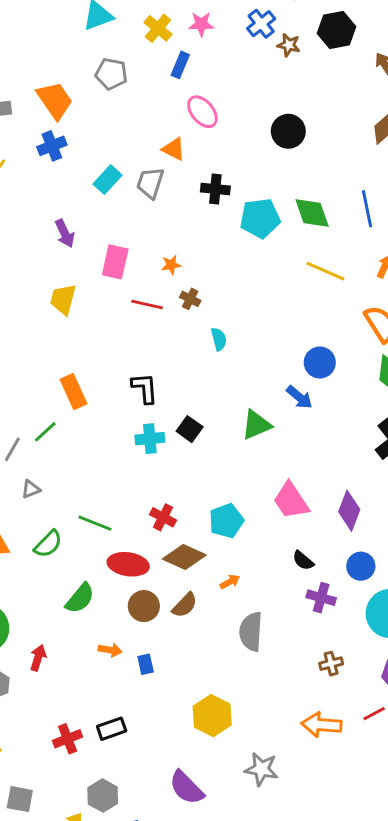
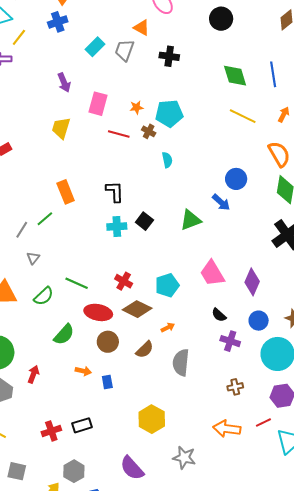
cyan pentagon: (260, 218) -> (169, 114), moved
gray triangle: (31, 489) -> (33, 258), turned -32
brown semicircle: (185, 605) -> (145, 350), moved

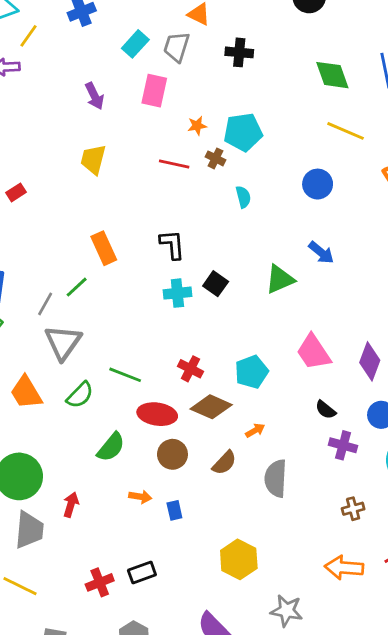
pink rectangle: (98, 104) -> (154, 91), moved
blue circle: (236, 179) -> (318, 184), moved
gray triangle: (33, 258) -> (63, 342), size x2.0

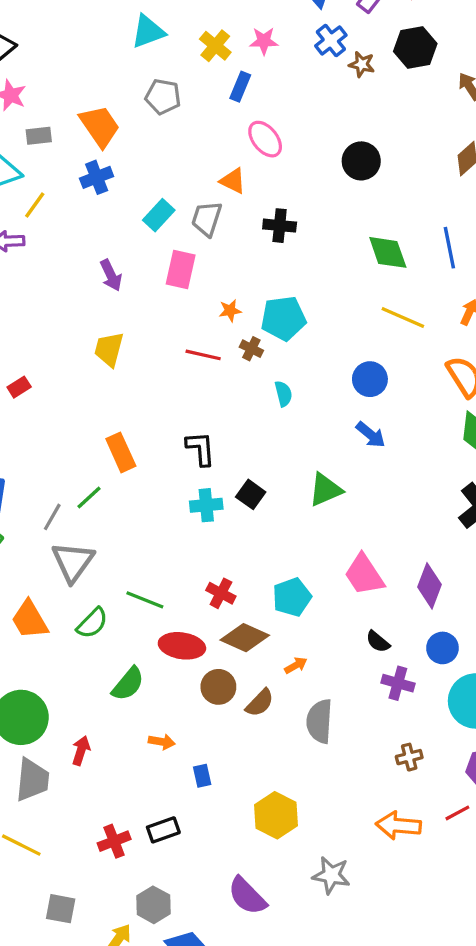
blue arrow: (321, 253) -> (371, 435), moved
brown circle: (172, 454) -> (218, 687), moved
blue rectangle: (174, 510) -> (202, 776), moved

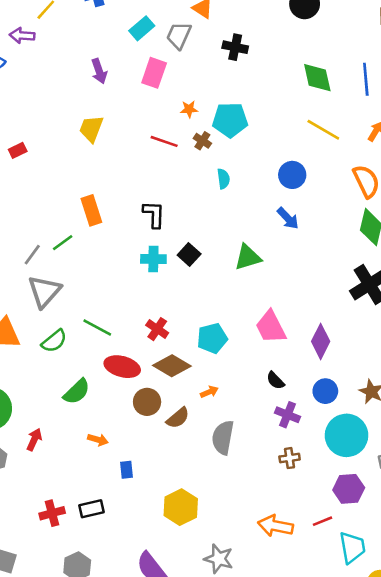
brown cross: (409, 757) -> (290, 458), moved

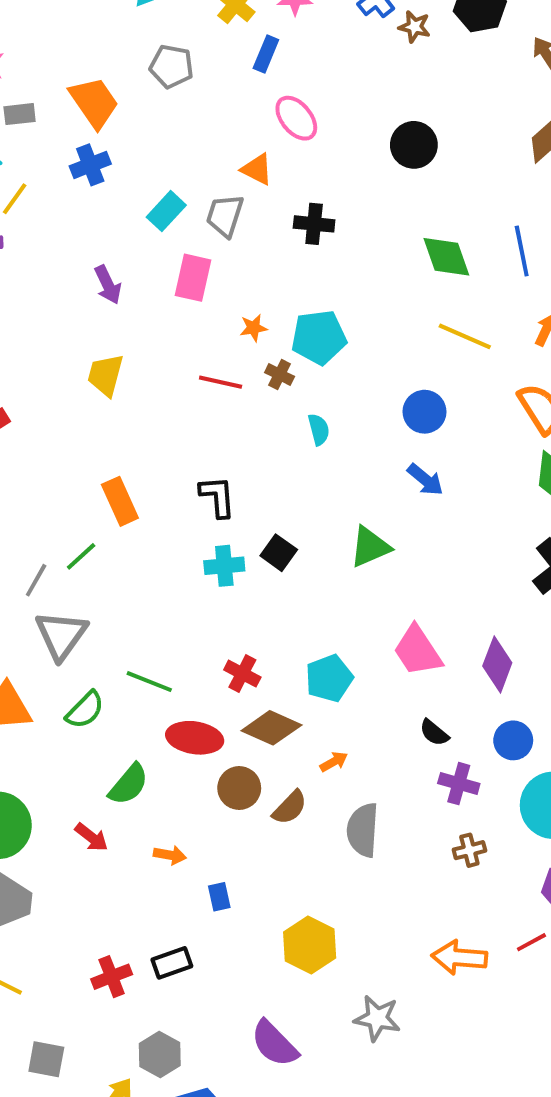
red arrow: (34, 440) -> (91, 837), moved, turned 110

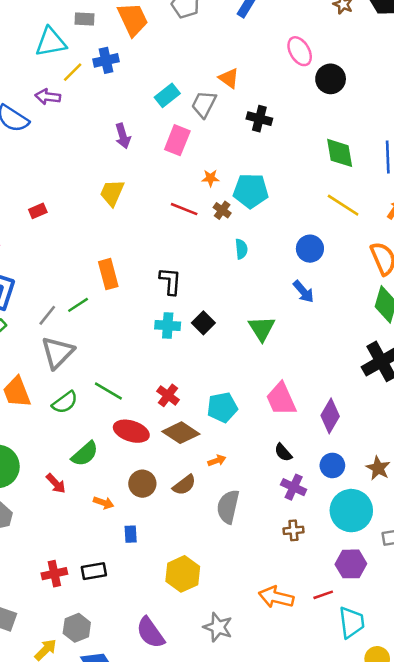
pink ellipse: (296, 118) -> (300, 51), moved
blue cross: (90, 165) -> (106, 60), moved
green triangle: (370, 547) -> (262, 328), turned -48
brown circle: (239, 788) -> (142, 484), moved

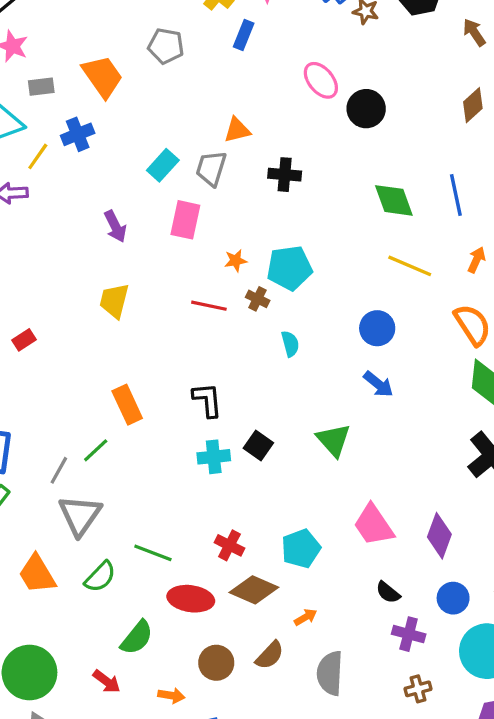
orange triangle: (229, 78) -> (237, 130), turned -40

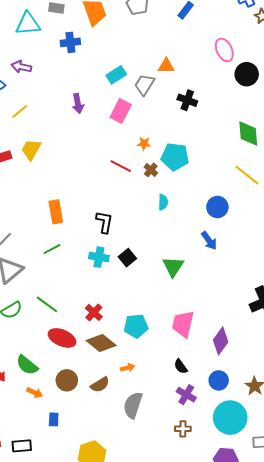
yellow line: (38, 156) -> (20, 111), moved
yellow trapezoid: (114, 301) -> (31, 150), moved
green line: (96, 450) -> (52, 249), moved
pink trapezoid: (374, 525) -> (183, 324), turned 32
green semicircle: (137, 638) -> (27, 365), moved, turned 75

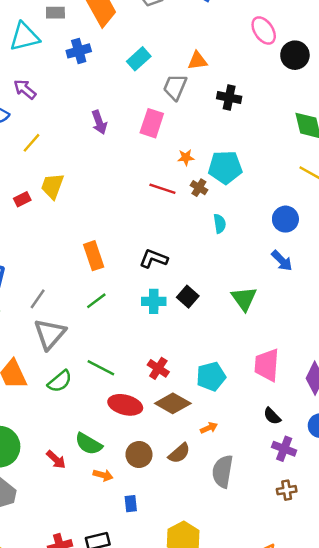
purple arrow: (21, 67) -> (25, 89), turned 36
cyan rectangle: (116, 75) -> (139, 59), moved
black L-shape: (104, 222) -> (154, 259), turned -70

